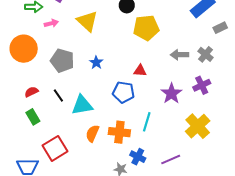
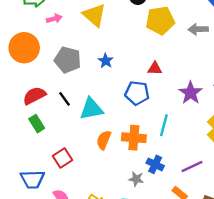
gray arrow: (179, 55) -> (198, 29), moved
red semicircle: (31, 92) -> (34, 96), size x1.5
red square: (55, 148) -> (62, 158), size x0.7

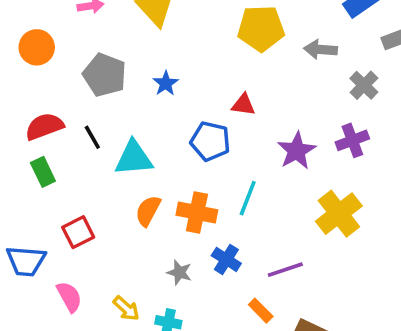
orange circle: (24, 48) -> (37, 47), size x0.7
gray star: (136, 179) -> (179, 272), moved

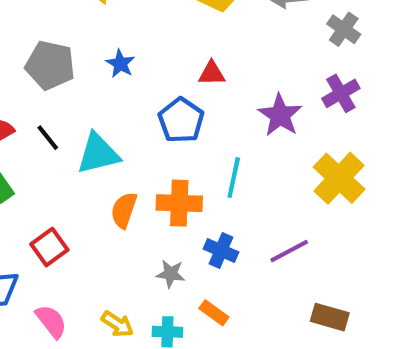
blue pentagon: (210, 141) -> (181, 120), turned 30
orange rectangle: (261, 311) -> (214, 313), moved

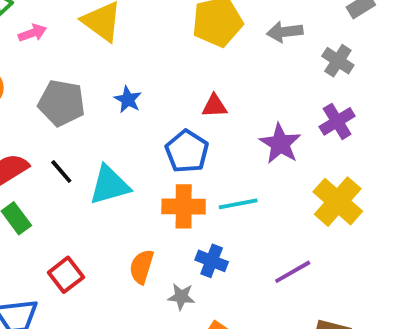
cyan line: (234, 178) -> (238, 204), turned 69
orange cross: (179, 203) -> (184, 206), moved
orange semicircle: (124, 210) -> (142, 267), moved
blue cross: (221, 250) -> (212, 261), moved

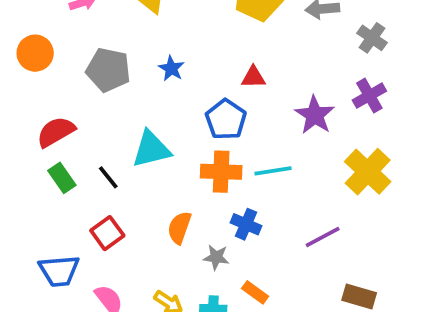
black line: (61, 171) -> (108, 177), moved

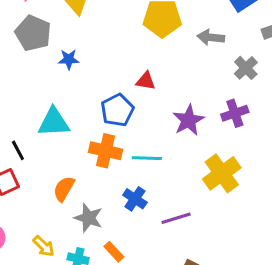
blue star: (171, 68) -> (69, 59), moved, turned 30
gray pentagon: (108, 70) -> (33, 33), moved
black line: (108, 177) -> (18, 150), moved
blue cross: (246, 224) -> (135, 199), moved
gray star: (216, 257) -> (88, 218), size x1.4

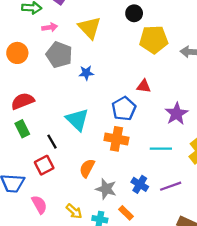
cyan triangle: (54, 122) -> (77, 120), turned 50
cyan line: (147, 158) -> (161, 149), moved
blue cross: (135, 199) -> (140, 184), moved

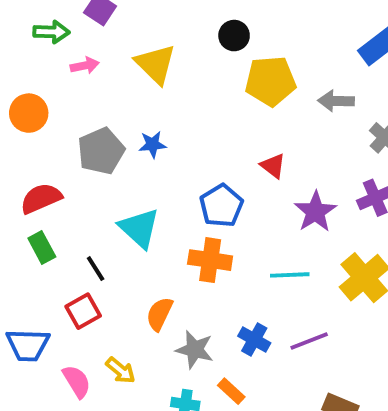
gray pentagon: (59, 55) -> (101, 151), moved, turned 30
red triangle: (144, 86) -> (273, 166), moved, turned 32
yellow arrow: (74, 211) -> (121, 370), moved

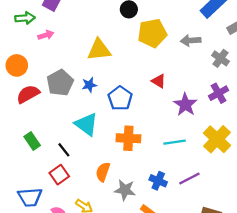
yellow triangle: (156, 64) -> (99, 50), moved, turned -45
blue star: (152, 144) -> (89, 85), moved
red semicircle: (41, 198) -> (28, 94), moved
blue pentagon: (221, 206) -> (120, 98), moved

